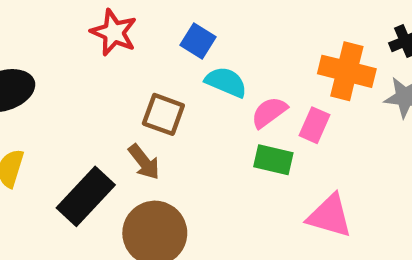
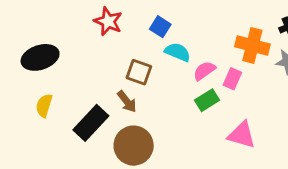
green rectangle: (273, 160) -> (207, 100), turned -45

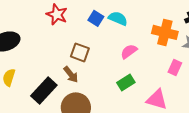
cyan semicircle: (178, 52) -> (118, 18), moved
pink rectangle: (232, 79) -> (175, 67), moved
green rectangle: (207, 100) -> (126, 82), moved

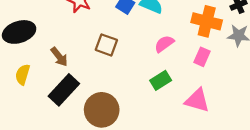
pink rectangle: (175, 67) -> (202, 57), moved
brown arrow: (71, 74) -> (59, 57), moved

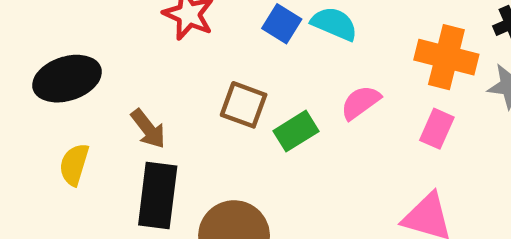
green rectangle: (161, 80) -> (296, 131), moved
black rectangle: (64, 90) -> (158, 196), turned -36

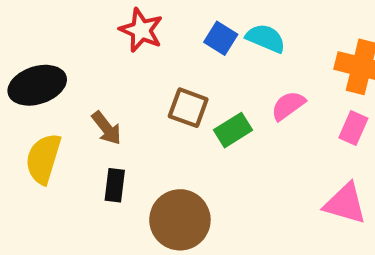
yellow semicircle: (74, 165) -> (43, 159), size x1.4
black rectangle: (158, 196) -> (115, 185), size x0.6

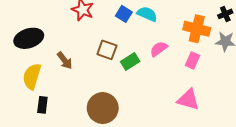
black rectangle: (115, 185) -> (42, 105), moved

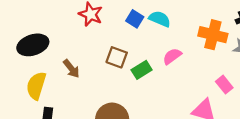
pink rectangle: (193, 60) -> (224, 85), moved, turned -63

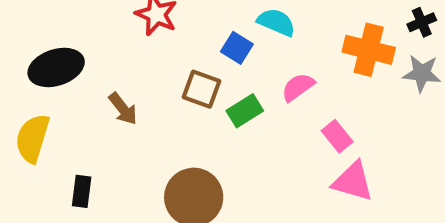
blue square: (135, 19) -> (237, 48), moved
pink rectangle: (224, 85) -> (337, 136), moved
yellow semicircle: (36, 86) -> (32, 138), moved

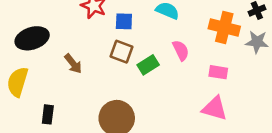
blue square: (237, 48) -> (124, 21), moved, turned -30
pink semicircle: (298, 87) -> (181, 50), turned 100
pink rectangle: (337, 136) -> (218, 72), moved, turned -42

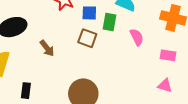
green rectangle: (148, 65) -> (110, 22), moved, turned -48
pink triangle: (215, 108) -> (165, 86), size x0.7

